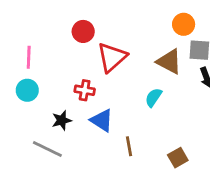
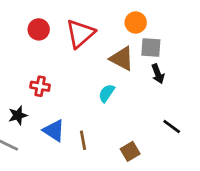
red triangle: (112, 57) -> (80, 34), moved
blue triangle: (102, 120) -> (54, 131), moved

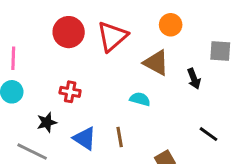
red circle: (39, 29) -> (69, 32), size x1.4
gray square: (151, 47) -> (220, 51), moved
cyan semicircle: (107, 93) -> (140, 99), turned 72
brown line: (83, 140) -> (120, 137), moved

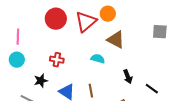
orange circle: (171, 25) -> (108, 14), moved
black arrow: (194, 79) -> (128, 77), moved
cyan semicircle: (140, 99) -> (98, 59), moved

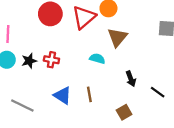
brown triangle: (116, 40) -> (117, 37), turned 42
black star: (41, 81) -> (29, 61), moved

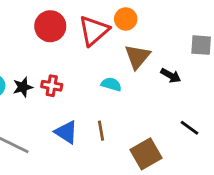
black arrow: (131, 79) -> (171, 76), moved, turned -40
brown square: (124, 112) -> (146, 154), size x1.5

